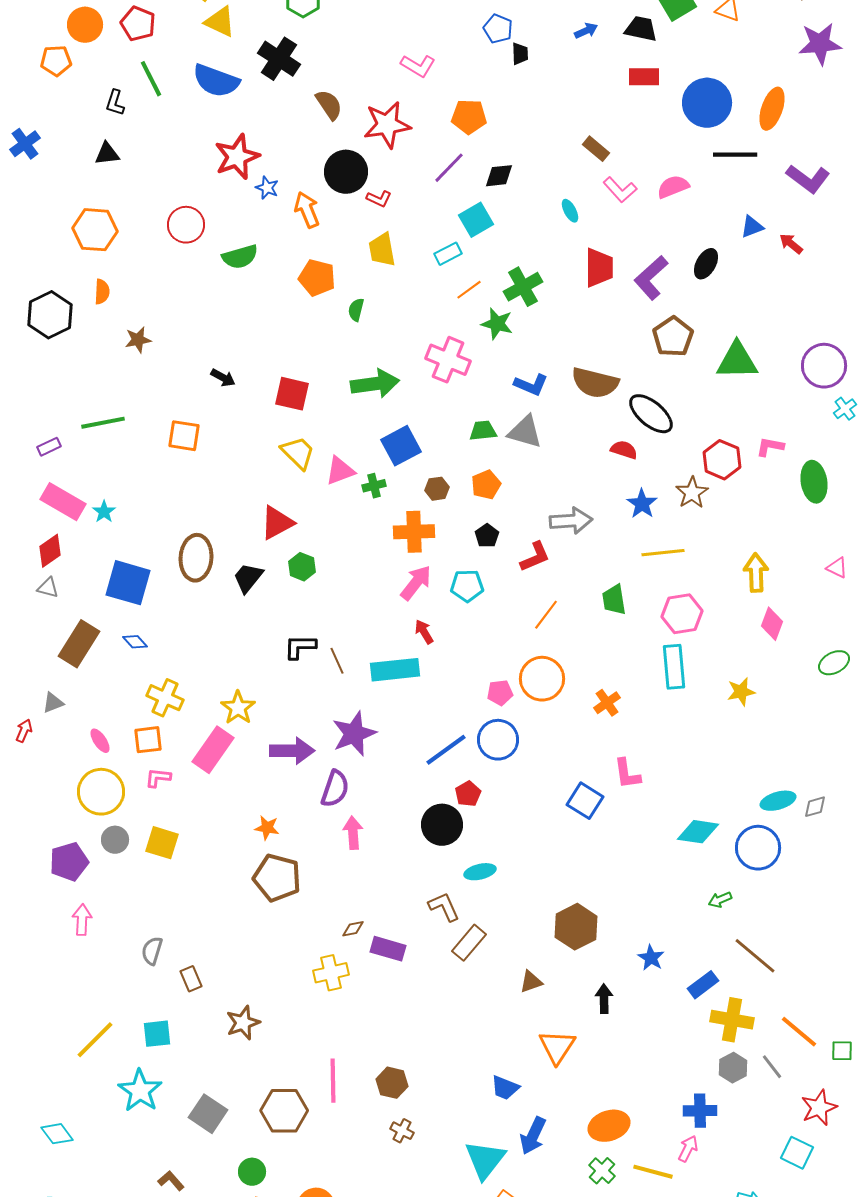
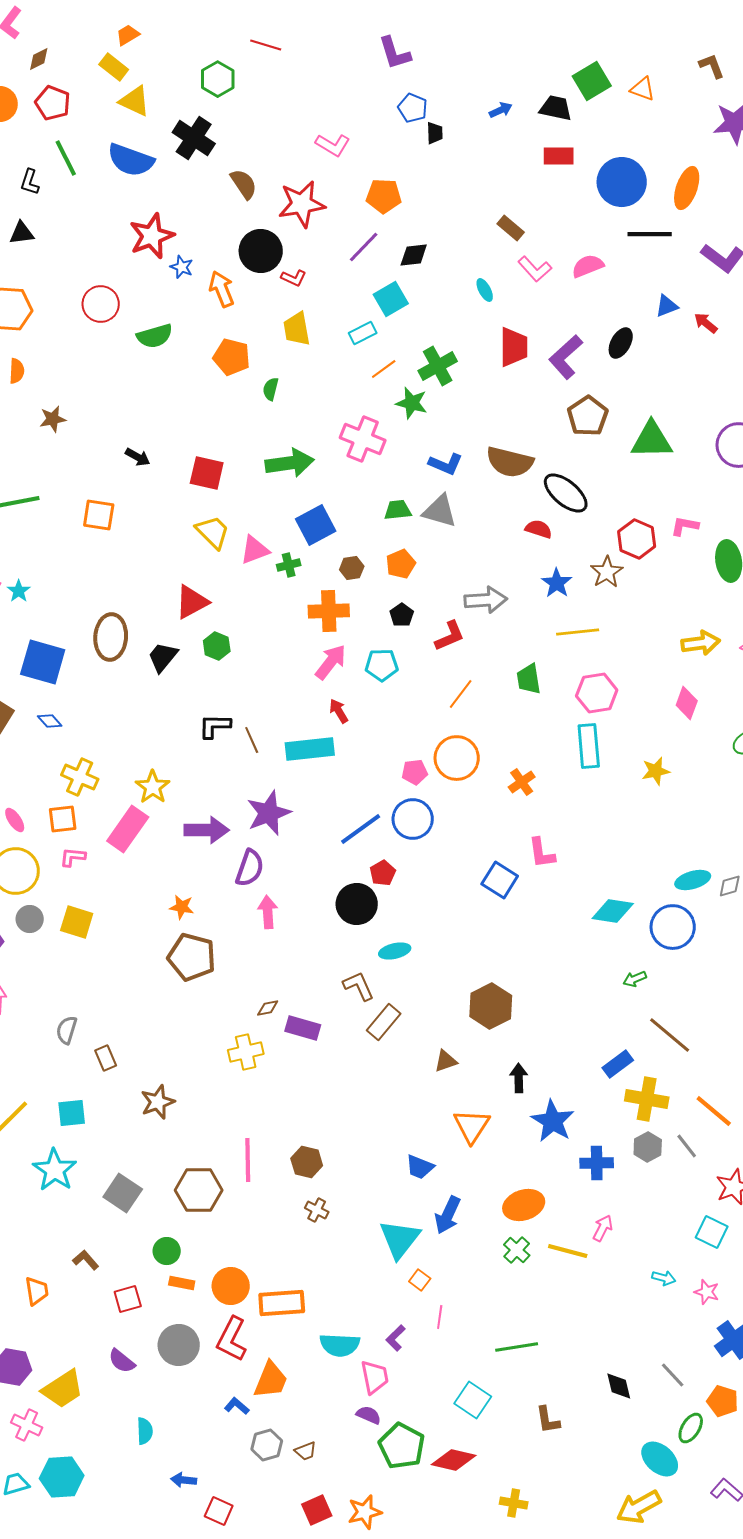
yellow arrow: (756, 573) -> (701, 643), moved, turned 84
blue star: (651, 958) -> (553, 1121), moved, size x1.6
blue cross: (700, 1111) -> (597, 1163), moved

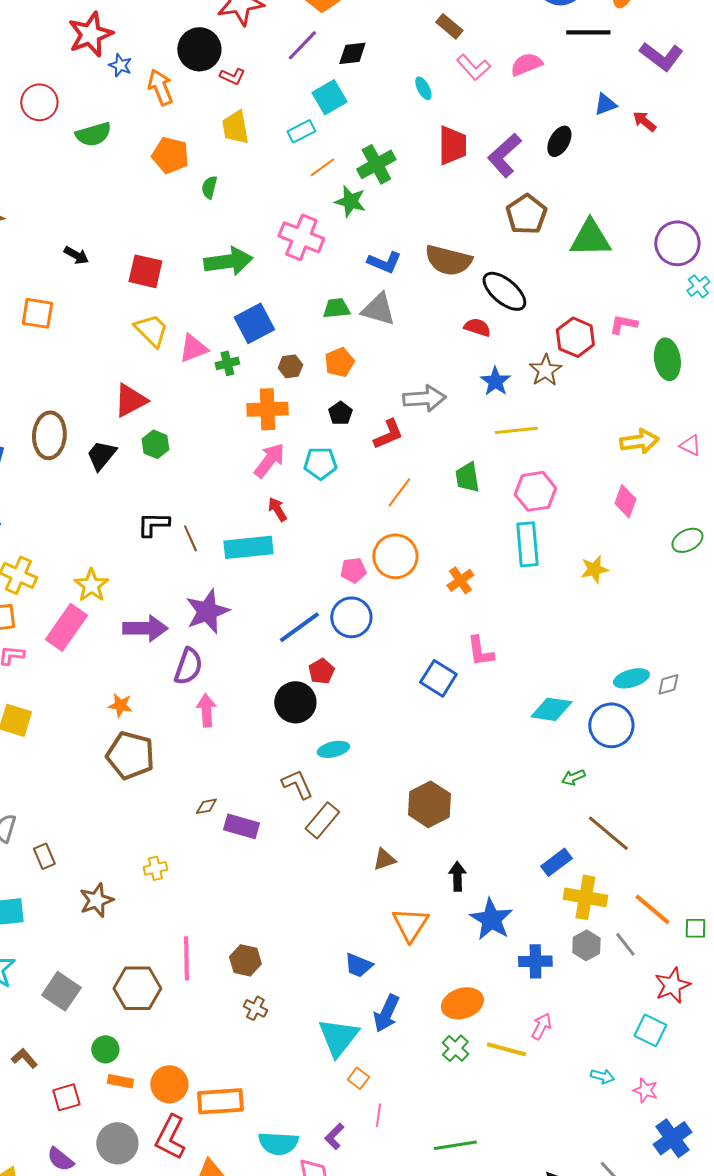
yellow cross: (246, 1052) -> (155, 868), moved, size x0.7

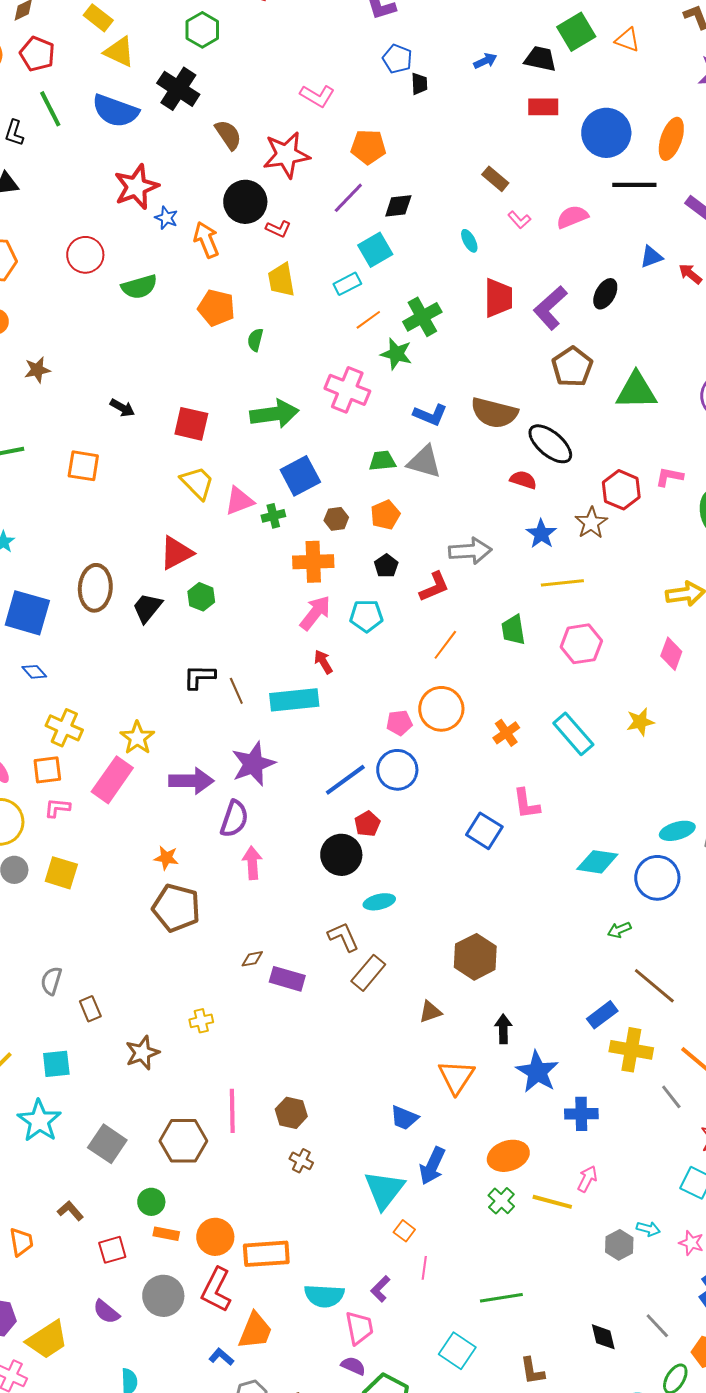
pink L-shape: (473, 67) -> (519, 220), size x0.7
cyan rectangle: (527, 544) -> (573, 734), moved, turned -36
gray hexagon: (586, 945) -> (619, 1245), moved

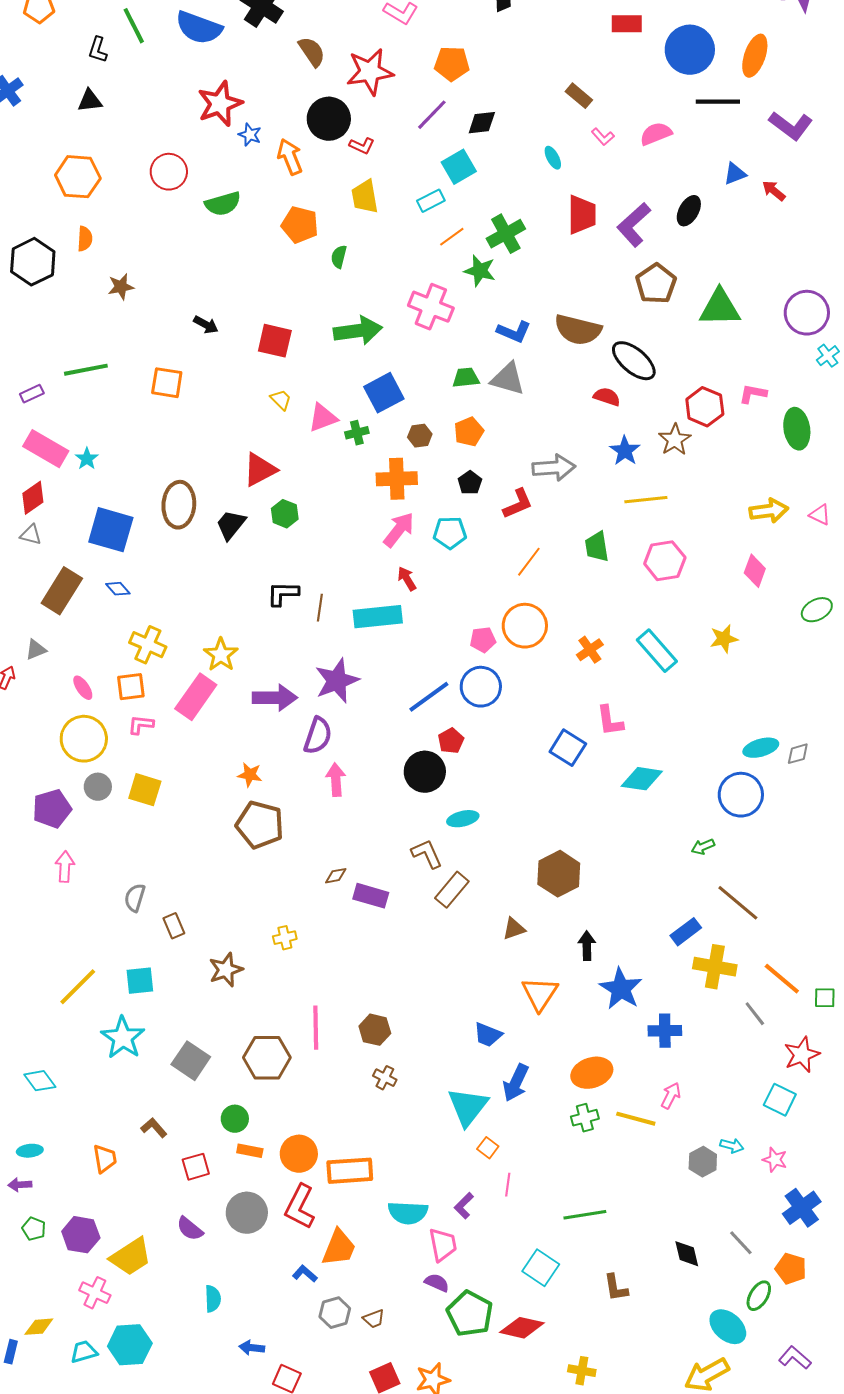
yellow trapezoid: (197, 483) -> (281, 400), size x0.6
brown line: (236, 691) -> (320, 608), turned 32
cyan diamond: (597, 862) -> (642, 779), moved
green cross: (501, 1201) -> (585, 1118), turned 32

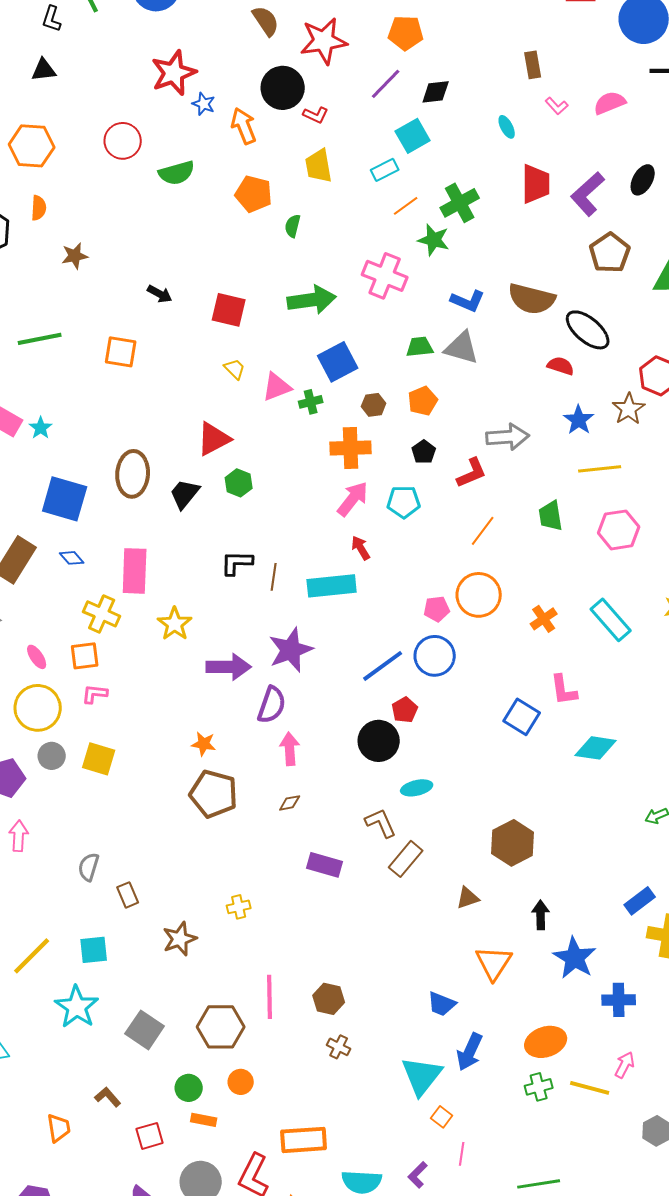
brown rectangle: (579, 96) -> (533, 65), turned 40
pink rectangle: (196, 697) -> (135, 571), moved, turned -33
brown diamond: (336, 876) -> (290, 803), moved
orange circle: (299, 1154) -> (241, 1082), moved, size x0.7

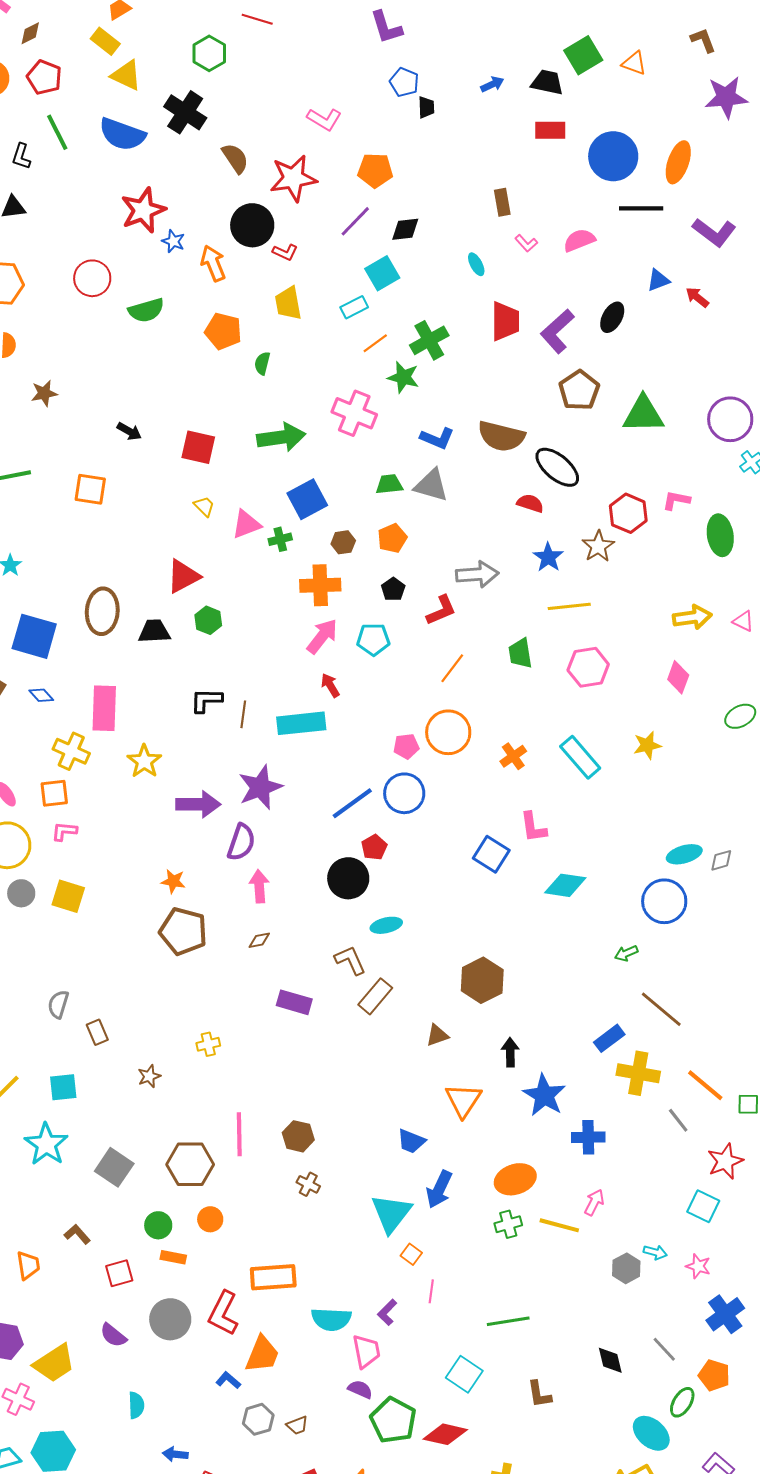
black trapezoid: (185, 494) -> (154, 631), turned 48
brown star: (180, 939) -> (149, 1076), size x0.7

